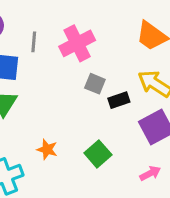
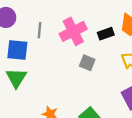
black rectangle: (119, 100) -> (106, 34), moved

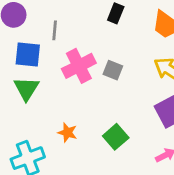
pink cross: (73, 31) -> (79, 66), moved
black rectangle: (106, 34) -> (116, 13), moved, turned -49

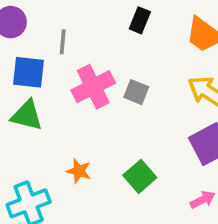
green triangle: (26, 89) -> (27, 115), turned -48

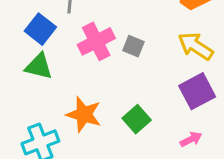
blue square: (29, 72) -> (40, 29), turned 32
orange star: (79, 171) -> (84, 114), size x1.6

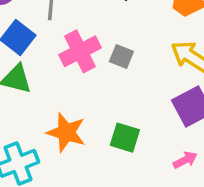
green square: (137, 119) -> (125, 138), turned -32

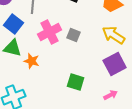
orange star: (66, 132) -> (32, 61), moved, size x0.7

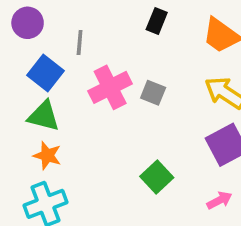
orange star: (32, 61) -> (47, 156), moved
green square: (76, 82) -> (157, 177), turned 30

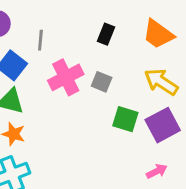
black rectangle: (157, 21) -> (106, 34), moved
green square: (157, 177) -> (125, 119), moved, turned -30

